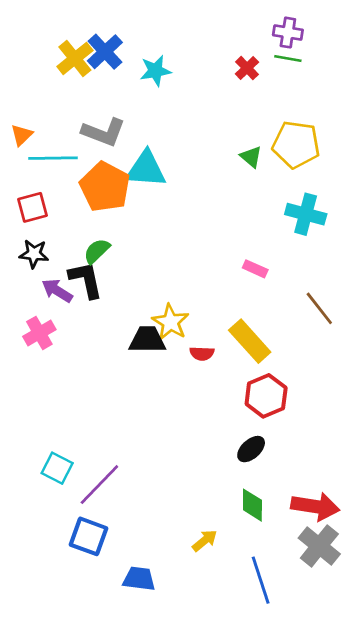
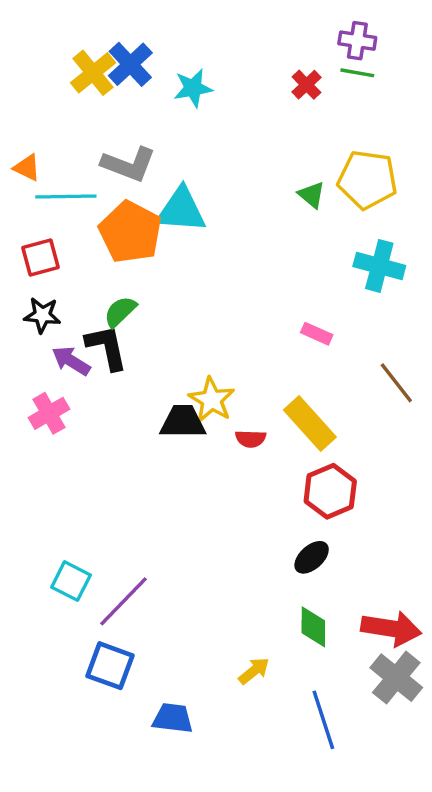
orange triangle: (22, 135) -> (27, 168), turned -50

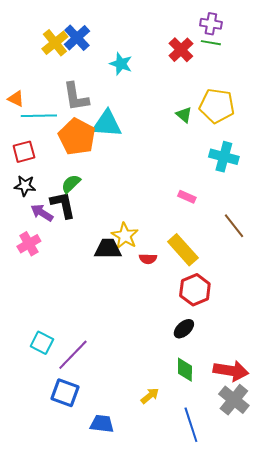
red cross: (306, 85) -> (181, 50), size x1.4
cyan star: (193, 88) -> (121, 64), moved, turned 30
gray L-shape: (129, 164) -> (76, 97), turned 60

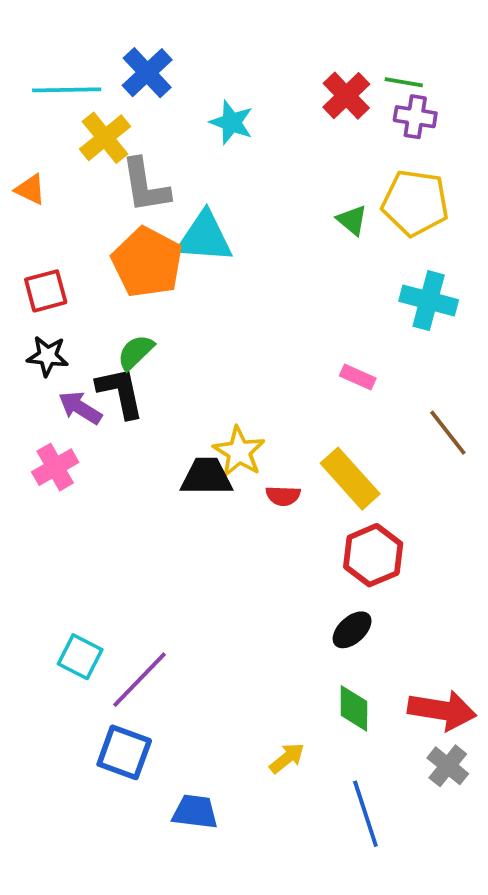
purple cross: (211, 24) -> (415, 117), moved
yellow cross: (55, 43) -> (105, 138), moved
cyan line: (39, 116) -> (67, 90), moved
gray cross: (234, 400) -> (448, 766), size x0.7

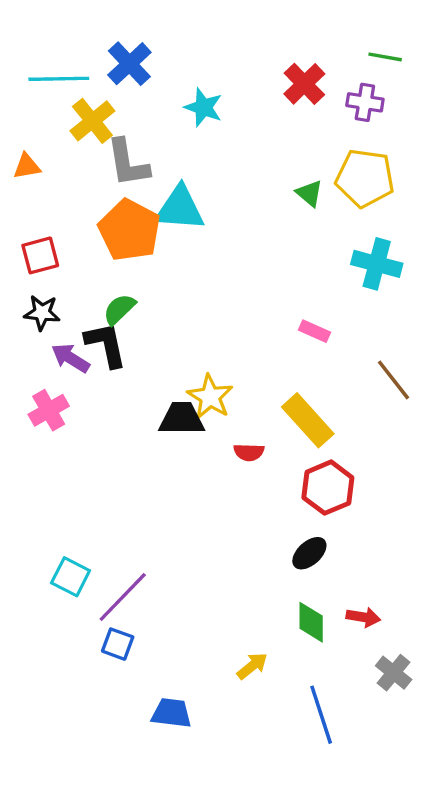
green line: (404, 82) -> (385, 57), moved
orange triangle: (30, 189) -> (27, 166), turned -36
red semicircle: (283, 496) -> (249, 452), moved
red arrow: (442, 710) -> (363, 617), moved, size x0.6
blue square: (124, 752) -> (118, 644), moved, size x0.7

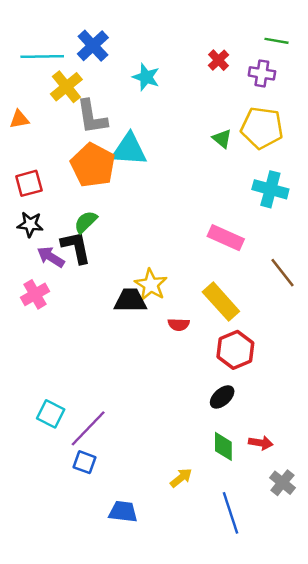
red cross: (304, 84) -> (218, 60), size x0.7
pink rectangle: (314, 331) -> (226, 238), size x1.6

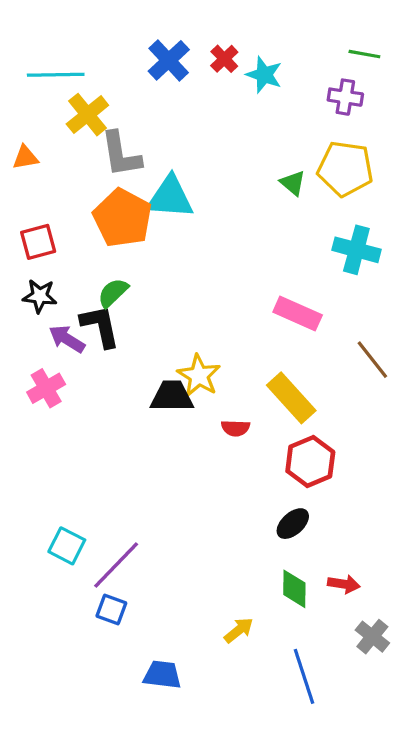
blue cross: (93, 46) -> (169, 60), moved
red cross: (218, 60) -> (224, 59), moved
cyan star: (146, 77) -> (264, 75), moved

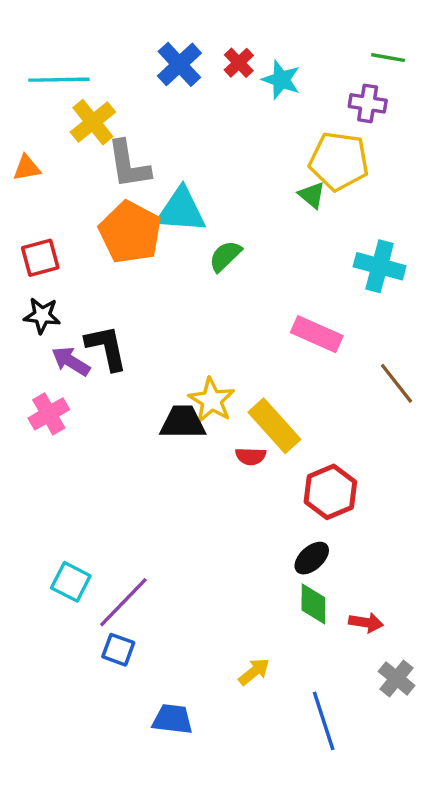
yellow pentagon: (345, 169) -> (339, 161), moved
green semicircle: (113, 293) -> (225, 256), moved
yellow rectangle: (291, 398) -> (274, 426), moved
green diamond: (294, 589) -> (313, 604), moved

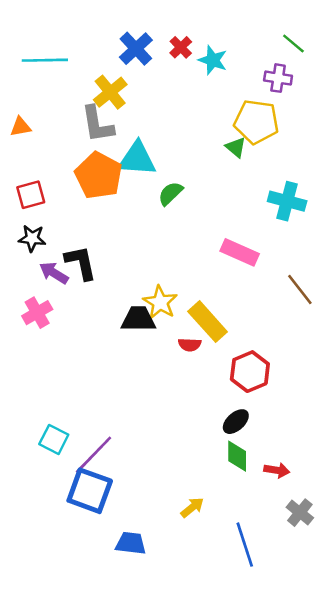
green line: (388, 58) -> (293, 43), turned 30
yellow cross: (93, 122) -> (110, 92), moved
blue square: (118, 650) -> (90, 491), size x1.8

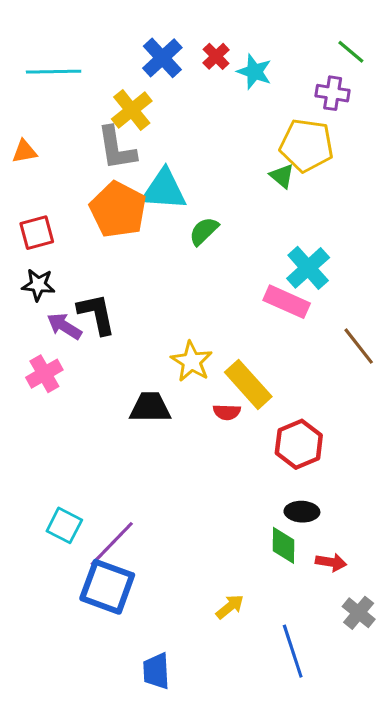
cyan cross: (287, 201) -> (308, 268), moved, turned 33
black trapezoid: (138, 319) -> (150, 407), moved
black ellipse: (236, 422) -> (302, 512), moved, turned 44
blue trapezoid: (131, 543) -> (156, 671), moved, turned -100

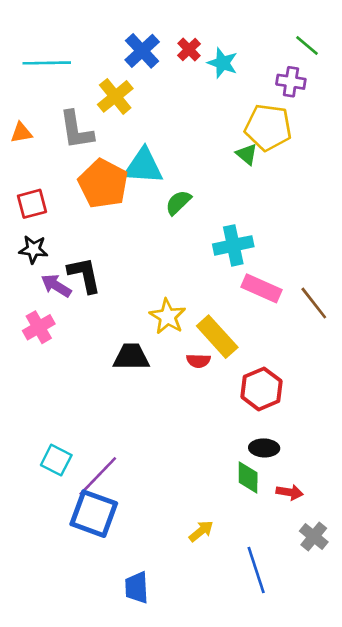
gray L-shape: (116, 148) -> (76, 130), moved
cyan cross: (308, 268) -> (233, 245), moved, turned 30
pink rectangle: (287, 302) -> (261, 288), moved

